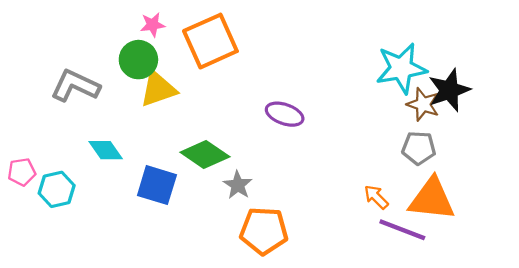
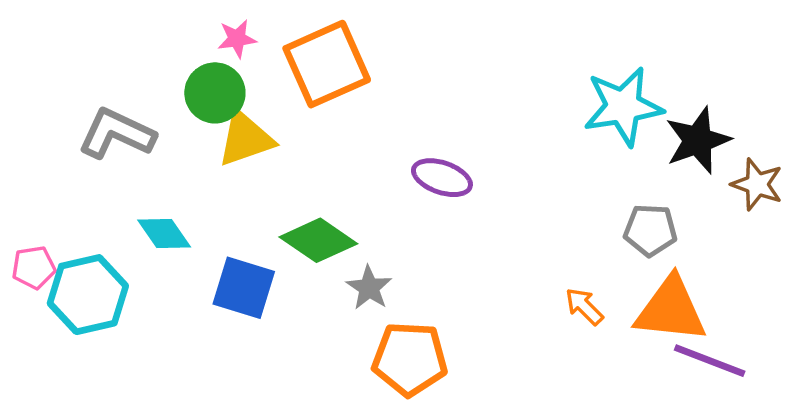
brown star: (423, 104) -> (757, 184), moved
cyan hexagon: (57, 189) -> (88, 295), size x1.4
purple line: (402, 230) -> (710, 361), moved

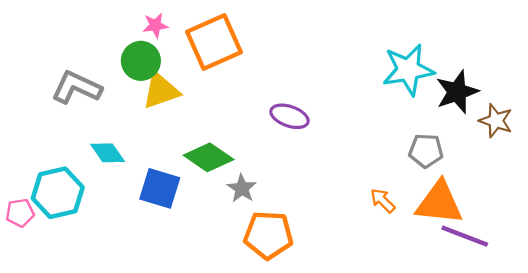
pink pentagon: (34, 267) -> (20, 213), moved

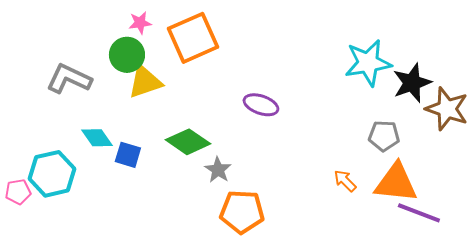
brown star: (496, 121) -> (447, 109), size x1.4
blue square: (160, 188) -> (128, 155), moved, size x0.7

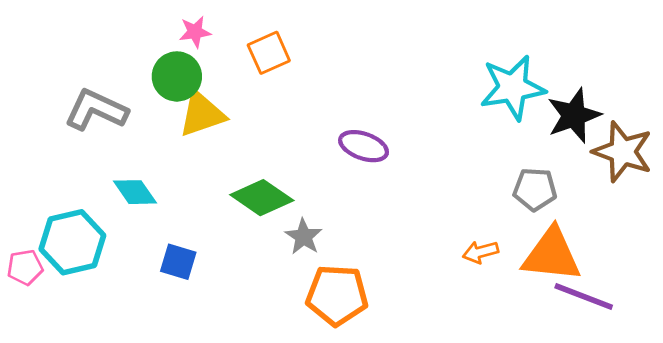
orange square: (193, 38) -> (269, 53), size x0.6
blue square: (128, 155) -> (178, 262), moved
orange arrow: (345, 181) -> (481, 252), turned -60

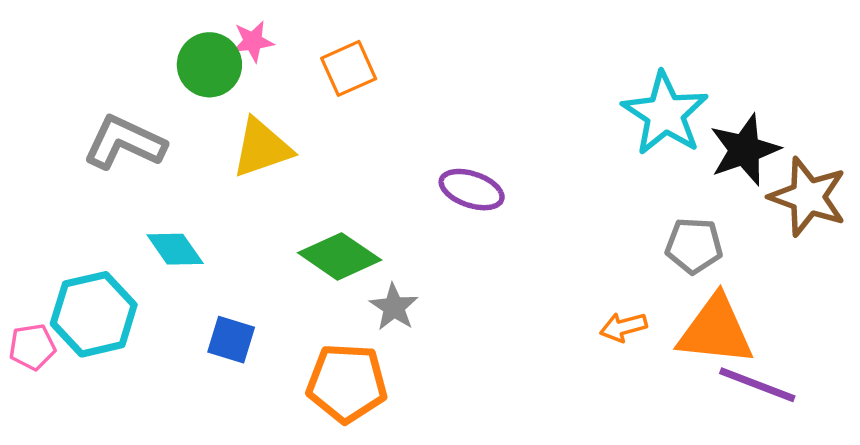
green circle: (177, 76) -> (209, 65), moved
cyan star: (513, 88) -> (665, 114), turned -30
orange pentagon: (337, 295) -> (347, 383), moved

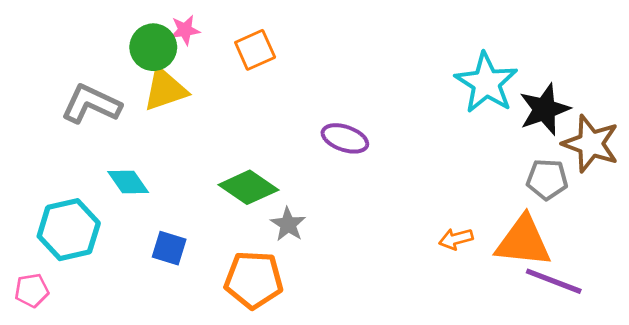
yellow triangle: (262, 148) -> (165, 90), moved
gray pentagon: (694, 246) -> (547, 179), moved
pink pentagon: (32, 347) -> (32, 290), moved

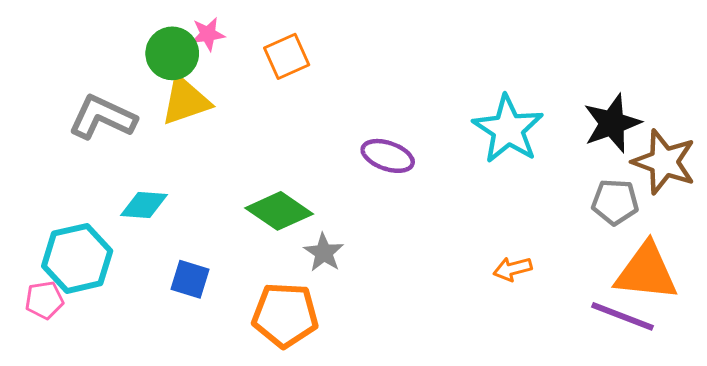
cyan star: (486, 83) -> (508, 129), moved
cyan diamond: (128, 182) -> (144, 205), turned -51
orange triangle: (523, 242) -> (646, 272), moved
pink pentagon: (32, 290) -> (44, 300), moved

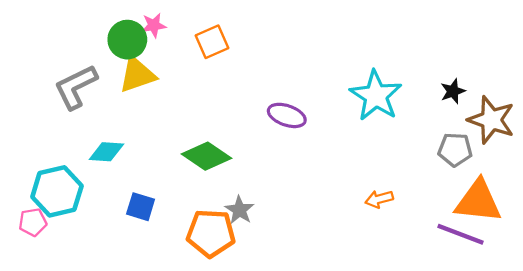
gray L-shape: (102, 117) -> (76, 87), turned -51
black star: (612, 123) -> (453, 91), size x0.6
gray star: (324, 253) -> (239, 210), moved

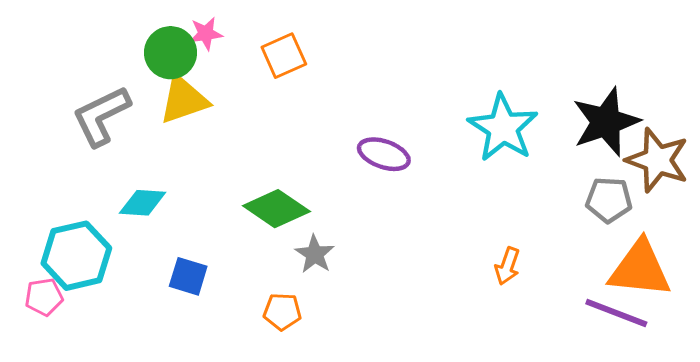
black star: (453, 91) -> (606, 122), size x2.0
orange arrow: (379, 199) -> (507, 266), turned -56
gray star: (239, 210) -> (315, 254), moved
orange pentagon: (211, 233) -> (282, 312), size x0.6

